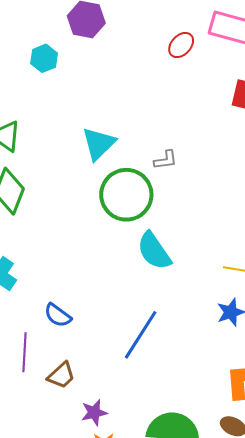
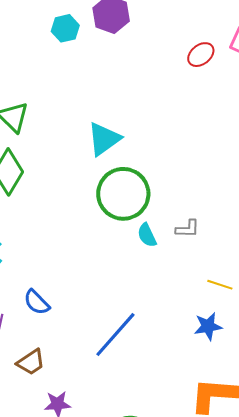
cyan hexagon: (44, 58) -> (65, 28), moved
gray L-shape: (166, 160) -> (188, 229), moved
cyan semicircle: (154, 251) -> (147, 235), moved, size x0.6

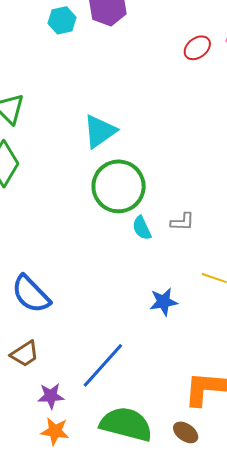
blue semicircle: (37, 302) -> (31, 294), size x1.5
blue star: (208, 326) -> (164, 302), moved
blue line: (115, 334) -> (103, 365), moved

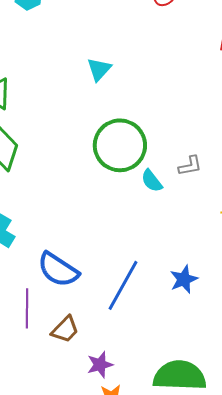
cyan triangle: (100, 131) -> (99, 69), moved, size x0.7
blue star: (164, 302) -> (184, 279), moved
blue line: (103, 365) -> (123, 285), moved

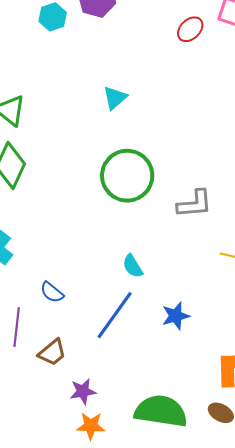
gray L-shape: (190, 166) -> (195, 204), size x1.5
cyan semicircle: (152, 181) -> (133, 266), moved
blue semicircle: (58, 270) -> (52, 292), size x0.6

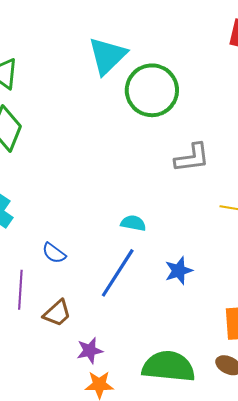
cyan triangle: (115, 98) -> (107, 56), size x1.6
green circle: (127, 176) -> (152, 90), moved
cyan semicircle: (133, 266) -> (133, 223), turned 135

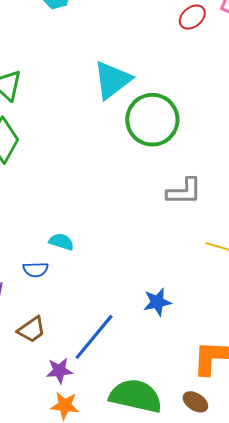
cyan semicircle: (133, 223) -> (61, 242), moved
blue semicircle: (54, 253) -> (35, 270), turned -45
blue line: (118, 273) -> (94, 337), moved

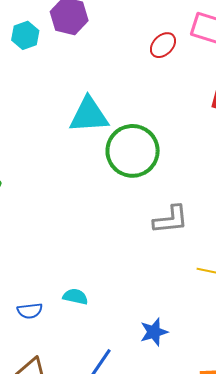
cyan triangle: (112, 80) -> (89, 115), turned 39
cyan semicircle: (61, 242) -> (75, 297), moved

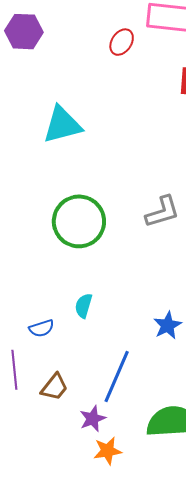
green circle: (133, 151) -> (79, 221), moved
cyan semicircle: (75, 297) -> (84, 306), turned -75

